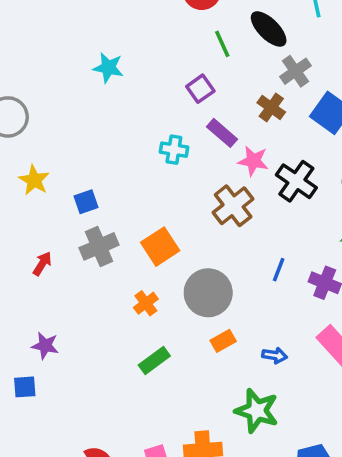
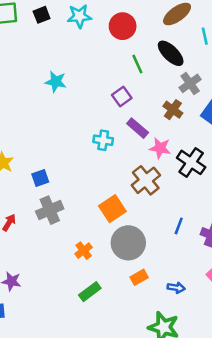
orange square: (160, 247) -> (112, 209), moved

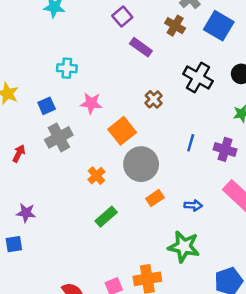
cyan cross: (103, 140) -> (67, 68), moved
pink star: (160, 148) -> (91, 103), moved
brown cross: (146, 180) -> (154, 99), size x0.6

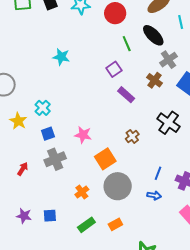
cyan cross: (67, 68) -> (43, 108), moved, turned 35
orange rectangle: (155, 198) -> (115, 224), moved
blue arrow: (193, 205) -> (154, 195), moved
blue square: (14, 244) -> (50, 216), moved

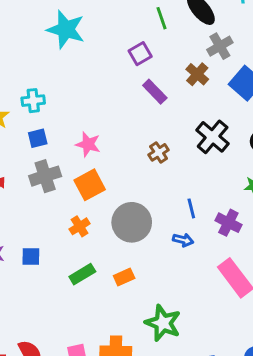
cyan star: (61, 57) -> (66, 29), size x1.5
cyan cross: (43, 108) -> (33, 101), turned 35
orange square: (105, 159) -> (90, 185), moved
blue line: (158, 173) -> (191, 208), turned -40

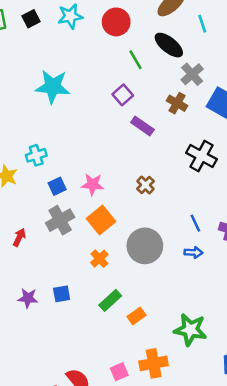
blue square: (38, 138) -> (57, 186), moved
brown cross: (159, 152) -> (145, 185), moved
orange rectangle: (124, 277) -> (137, 316), moved

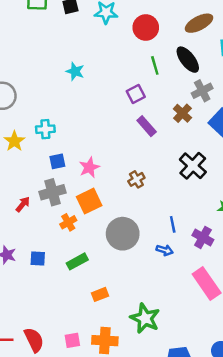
cyan star: (53, 87) -> (75, 71), size x0.6
pink star: (93, 184) -> (89, 167), turned 30
red arrow: (19, 237) -> (23, 204), moved
orange cross: (99, 259) -> (68, 222), moved
green rectangle: (110, 300) -> (77, 261), moved

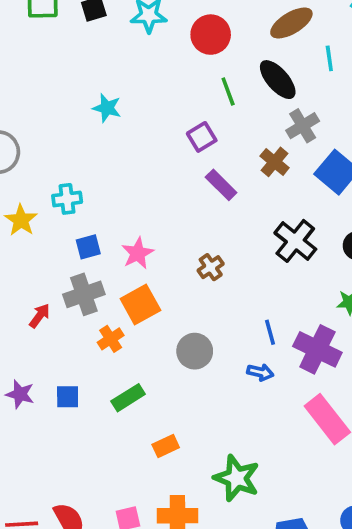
gray circle: (123, 234) -> (195, 351), size x0.7
purple cross: (203, 237) -> (317, 349), size x1.4

